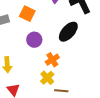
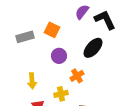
yellow cross: (47, 78) -> (61, 94), moved, turned 32

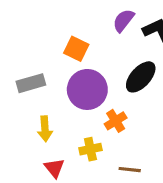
gray rectangle: (25, 37) -> (31, 83), moved
purple circle: (59, 56) -> (87, 89), size x1.6

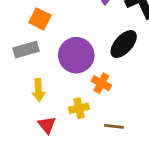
orange square: (76, 49) -> (40, 19), moved
orange cross: (116, 121) -> (101, 83), turned -30

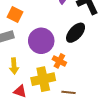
yellow cross: (79, 108) -> (43, 79), size x1.6
red triangle: (47, 125) -> (20, 91), turned -32

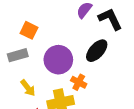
yellow arrow: (14, 66) -> (28, 88), turned -35

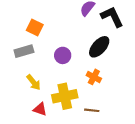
purple circle: (58, 60) -> (63, 55), size x0.6
orange cross: (79, 82) -> (94, 77), moved

